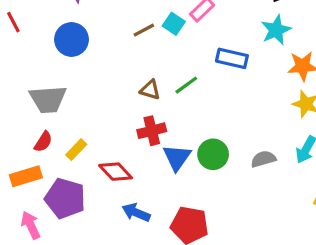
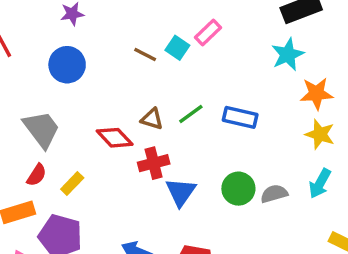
brown line: (144, 30) -> (145, 55), turned 55
blue rectangle: (232, 58) -> (240, 117), moved
gray trapezoid: (48, 99) -> (42, 129), turned -123
green circle: (213, 154) -> (238, 189), moved
red diamond: (116, 172) -> (115, 138), moved

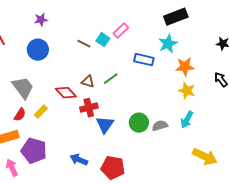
blue rectangle: (240, 117) -> (144, 60), moved
yellow rectangle: (72, 183) -> (41, 112), moved

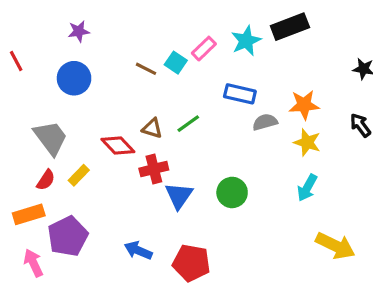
cyan star: (168, 44) -> (246, 41), moved
gray semicircle: (160, 126) -> (265, 122), moved
purple pentagon: (34, 151) -> (68, 236), turned 30

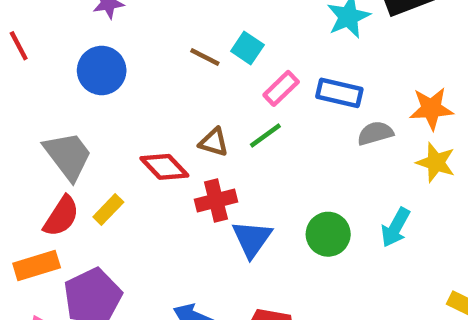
pink rectangle: (204, 49) -> (281, 88), moved
red semicircle: (46, 180) -> (61, 216), size x1.4
cyan arrow: (307, 188) -> (395, 227), moved

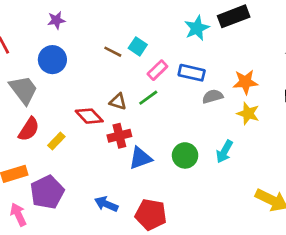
gray trapezoid: (68, 156) -> (24, 90), moved
red semicircle: (61, 216) -> (29, 129), moved
blue triangle: (252, 239) -> (140, 158), turned 35

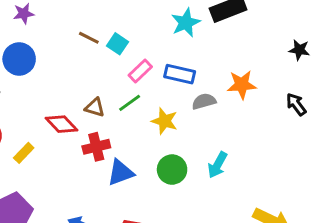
brown line: (113, 52) -> (89, 38), moved
yellow star: (248, 113) -> (164, 121), moved

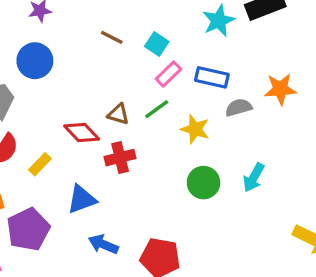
cyan square: (118, 44) -> (157, 44), moved
blue triangle: (121, 173) -> (82, 199), moved

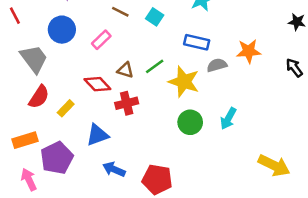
pink rectangle: (168, 74) -> (101, 40), moved
yellow star: (195, 129) -> (184, 82), size x1.4

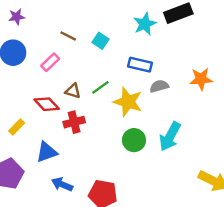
orange star: (249, 51) -> (201, 79), moved
cyan arrow: (228, 118) -> (170, 136), size x1.4

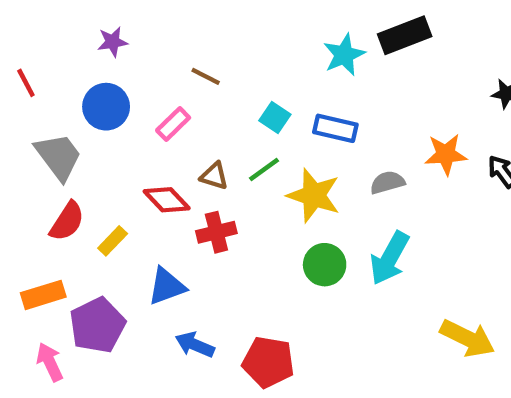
cyan square: (100, 41) -> (275, 118), moved
gray semicircle: (159, 86) -> (387, 182), moved

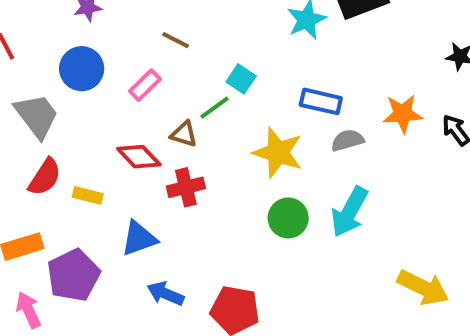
blue rectangle: (335, 128) -> (321, 101), moved
green line: (264, 169) -> (215, 108), moved
yellow rectangle: (113, 241) -> (88, 195), turned 60

